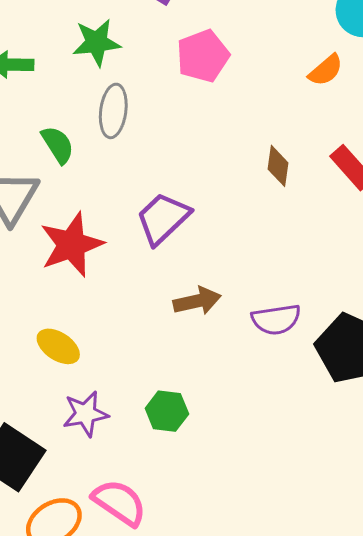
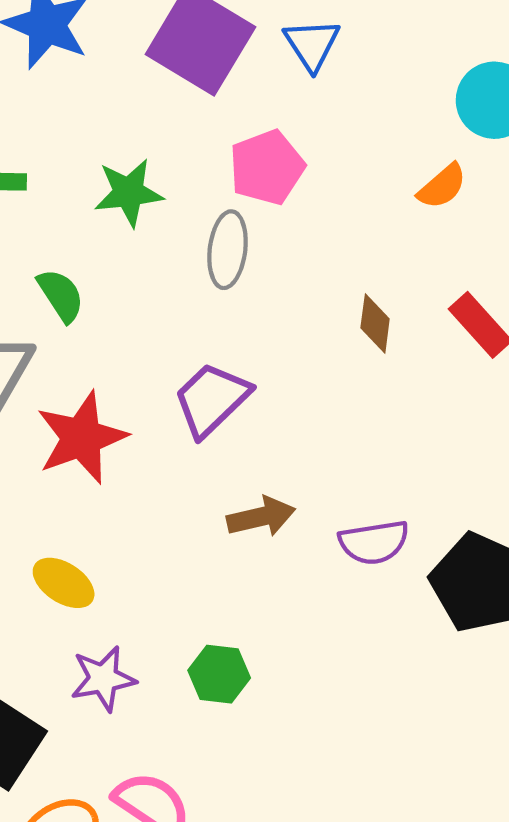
green star: (97, 43) -> (129, 193), moved
gray ellipse: (113, 111) -> (228, 250), moved

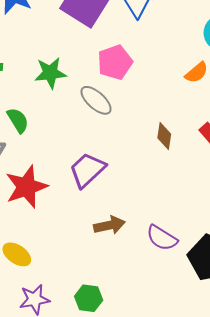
gray ellipse: (228, 250) -> (96, 100), turned -56
purple semicircle: (374, 542) -> (162, 238), turned 40

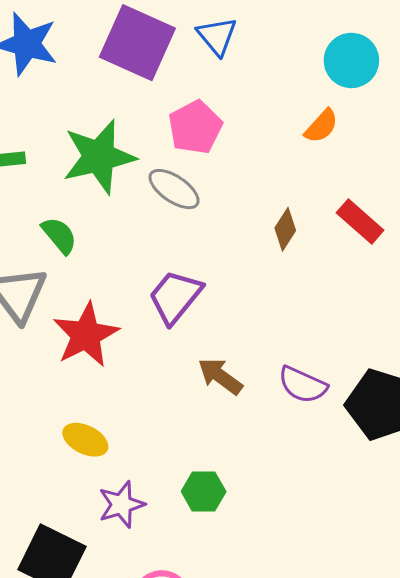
green star: (50, 73) -> (99, 157), size x1.5
brown diamond: (164, 136) -> (285, 229), turned 32
brown arrow: (109, 225) -> (220, 376), turned -124

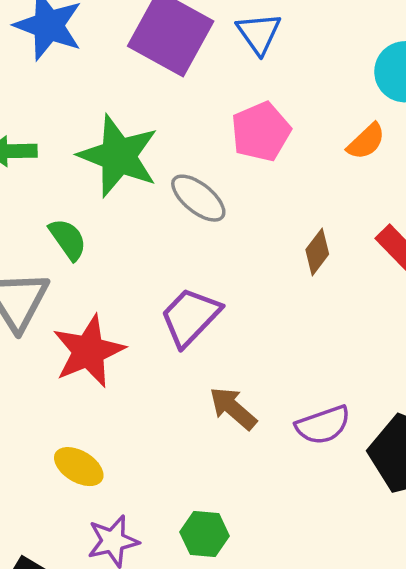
pink pentagon: (195, 127) -> (261, 132), moved
green star: (99, 157) -> (118, 156), turned 30
purple semicircle: (303, 385) -> (323, 425), turned -48

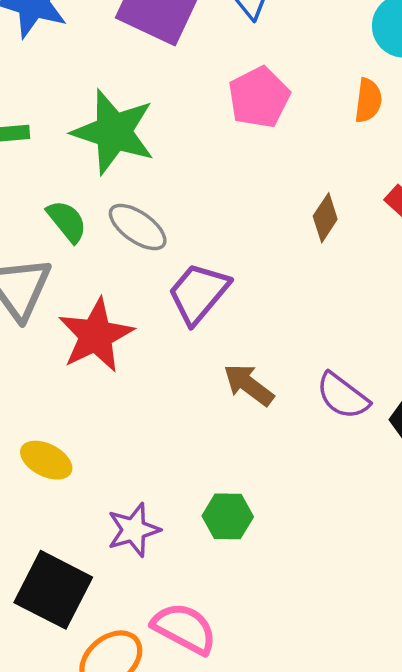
orange semicircle: (366, 141) -> (368, 100), turned -36
gray ellipse: (198, 198) -> (138, 227), moved
purple semicircle: (323, 425) -> (343, 396), turned 60
yellow ellipse: (79, 467) -> (46, 460), moved

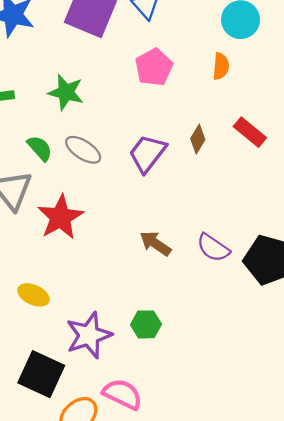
green star: (114, 132) -> (66, 92), size x0.7
purple trapezoid: (198, 293) -> (147, 153), moved
purple star: (134, 530) -> (89, 335), size x1.4

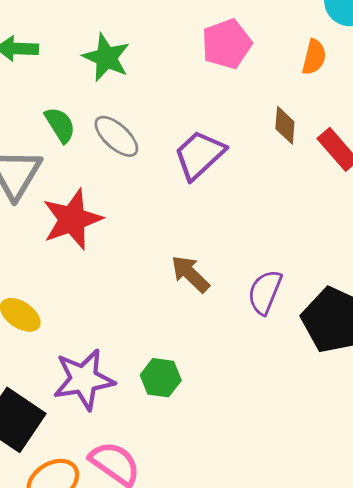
brown diamond: (198, 139) -> (285, 125), moved, turned -36
purple semicircle: (213, 248) -> (265, 292), turned 68

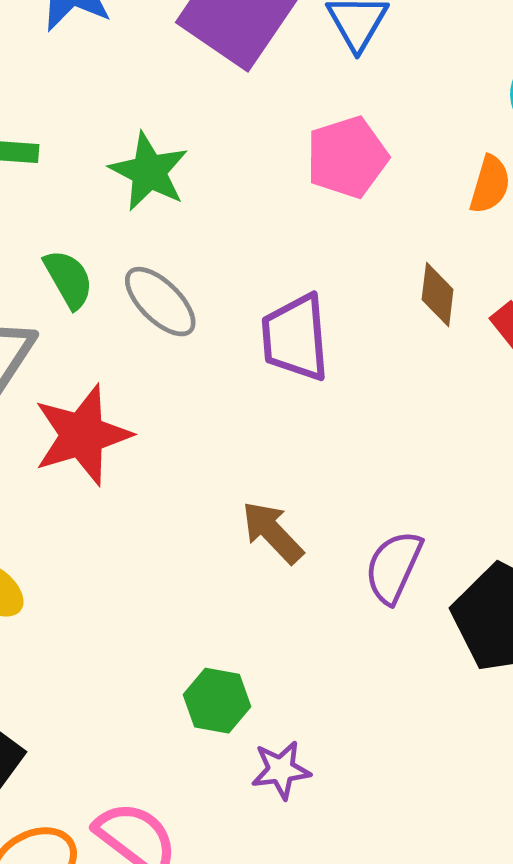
purple trapezoid: (199, 155) -> (295, 338), turned -54
purple star: (84, 379) -> (281, 770), moved, size x0.6

